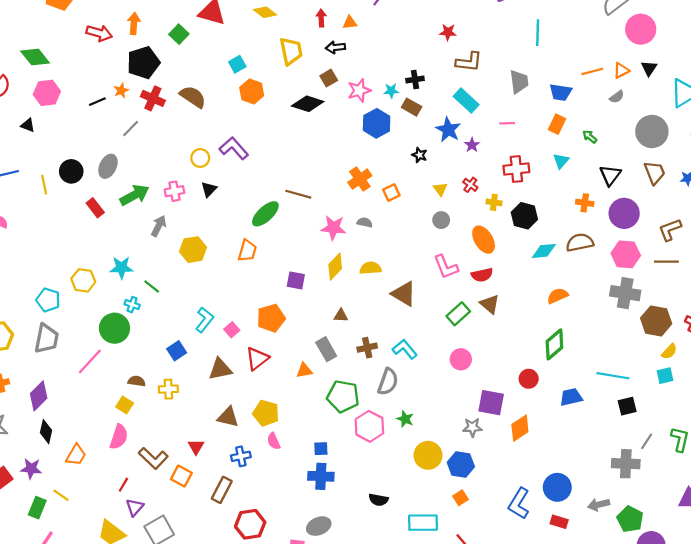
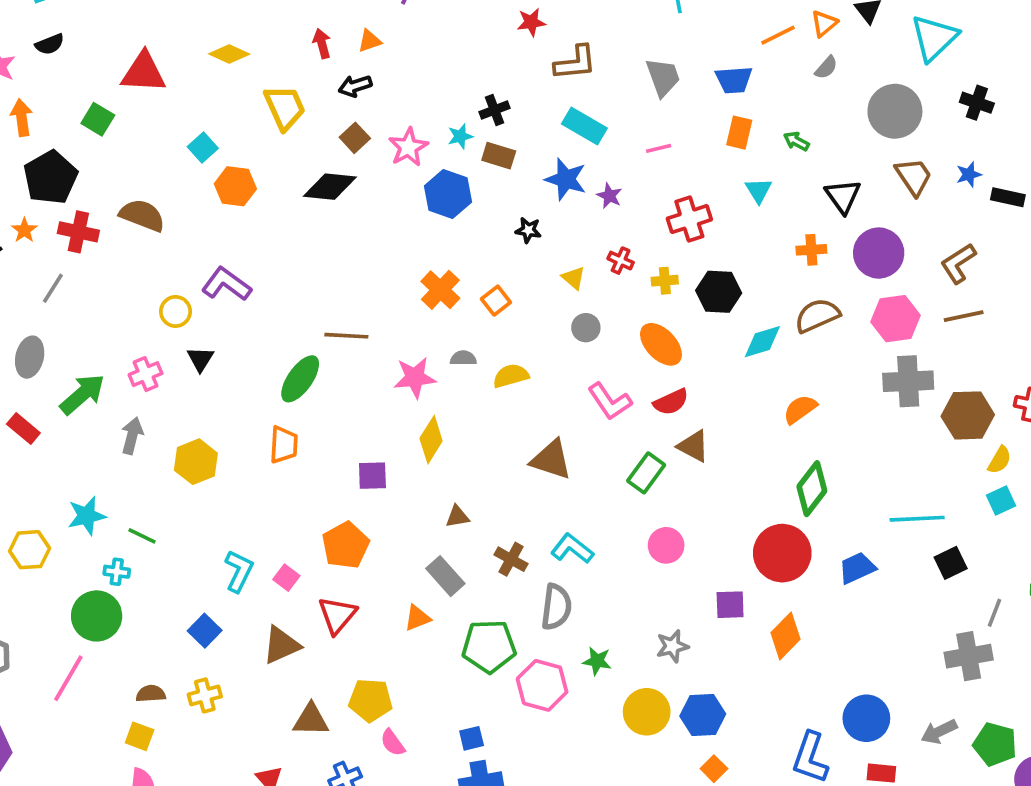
yellow semicircle: (371, 268) -> (511, 376), moved
brown cross: (367, 348) -> (511, 559), turned -36
red circle: (529, 379) -> (782, 553), size x1.8
purple square: (491, 403) -> (730, 605), size x0.7
gray star: (472, 427) -> (672, 646), moved

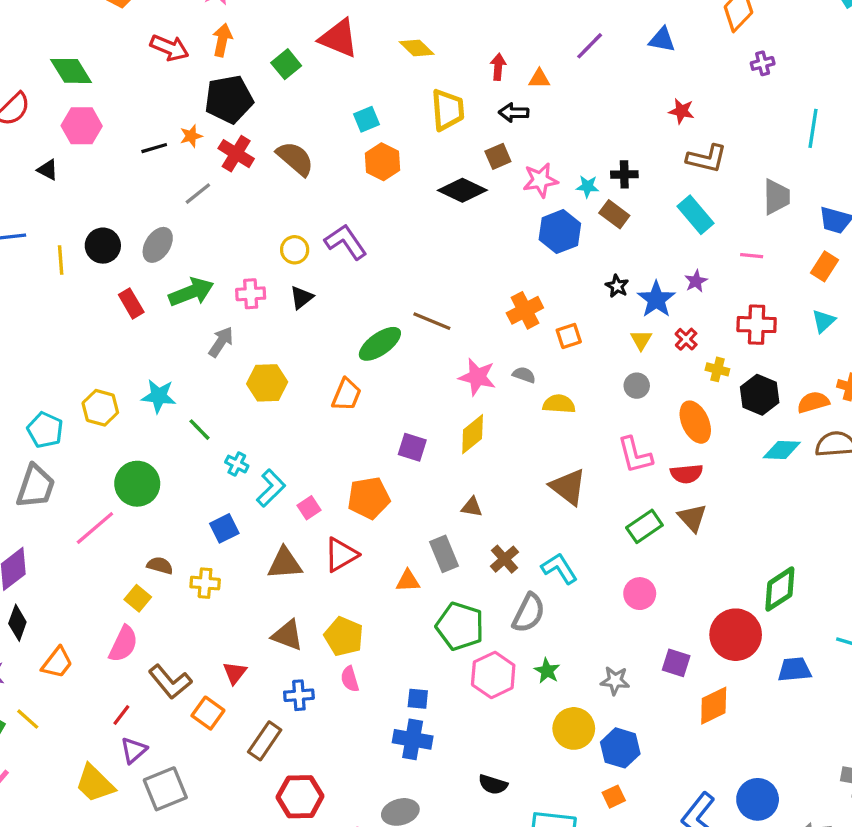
blue star: (566, 179) -> (656, 299), moved
orange semicircle: (800, 409) -> (813, 402), moved
cyan cross: (117, 572) -> (237, 464), moved

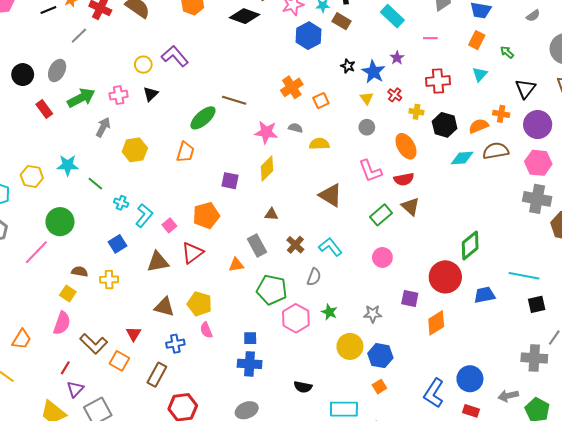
gray semicircle: (529, 613) -> (314, 277), size x0.7

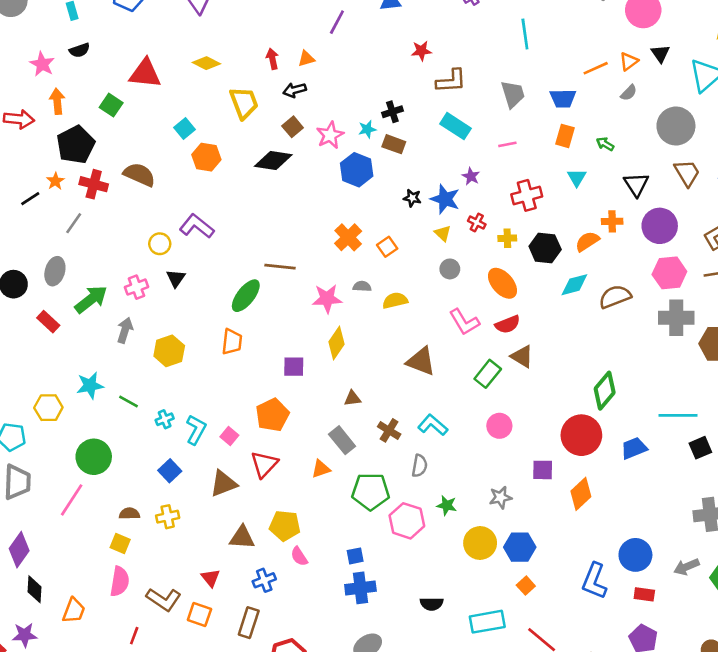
brown semicircle: (496, 151) -> (615, 297), moved
cyan cross: (121, 203) -> (165, 419), turned -32

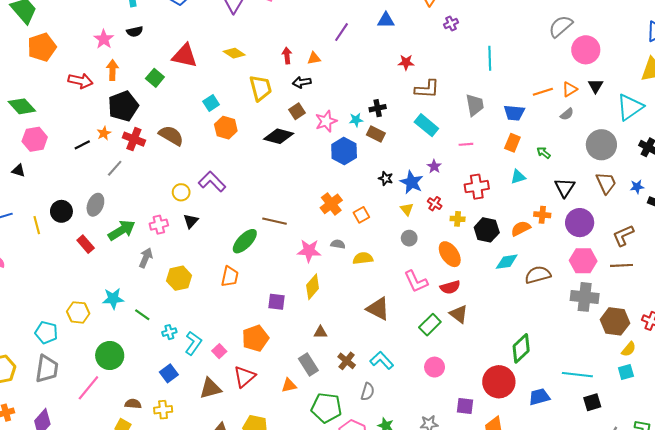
cyan triangle: (577, 177) -> (518, 177), turned 35

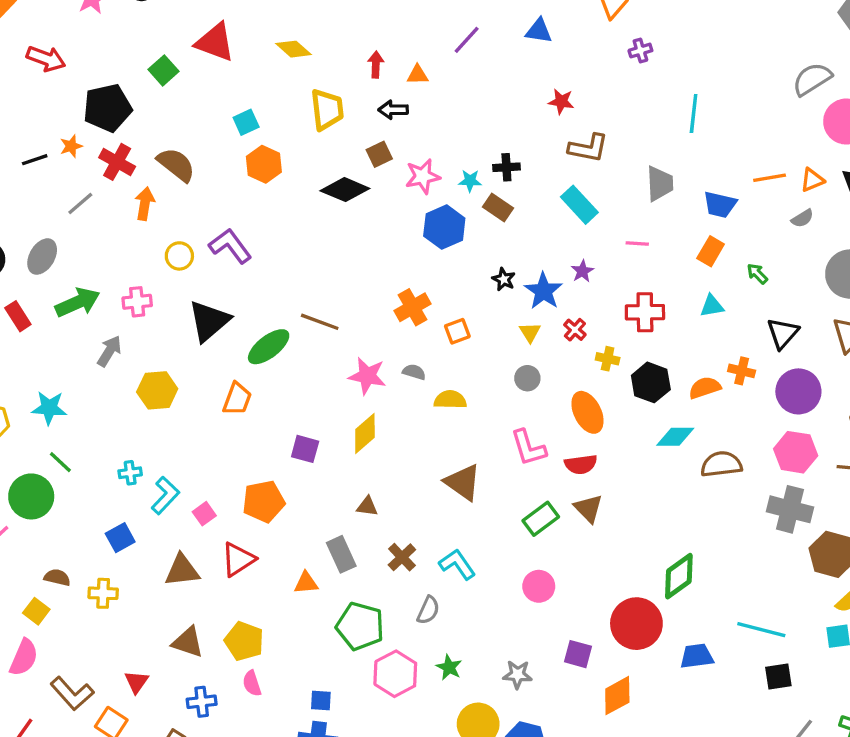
orange arrow: (112, 70) -> (145, 204), moved
black triangle: (191, 221) -> (209, 321), moved, size x1.8
green line: (142, 315) -> (60, 462), moved

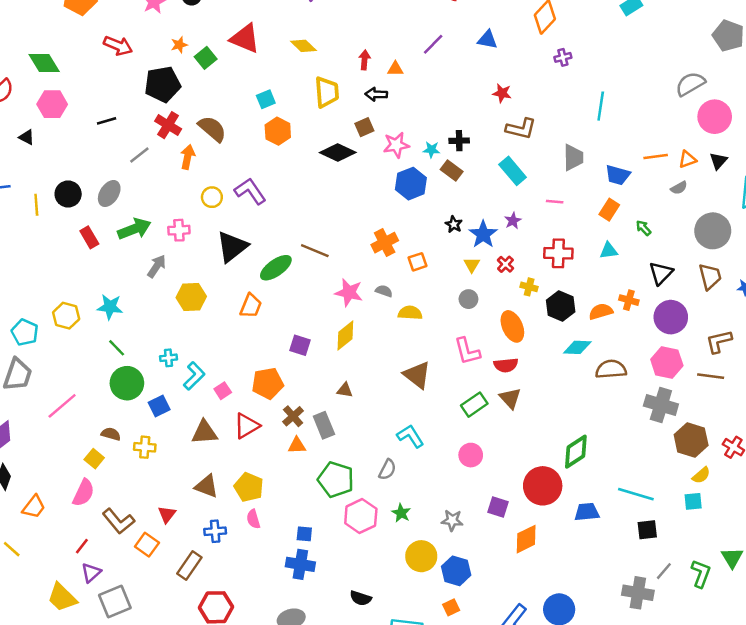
orange star: (71, 146) -> (179, 45), moved
green circle: (31, 496) -> (127, 383), moved
brown cross: (402, 557) -> (293, 416), moved

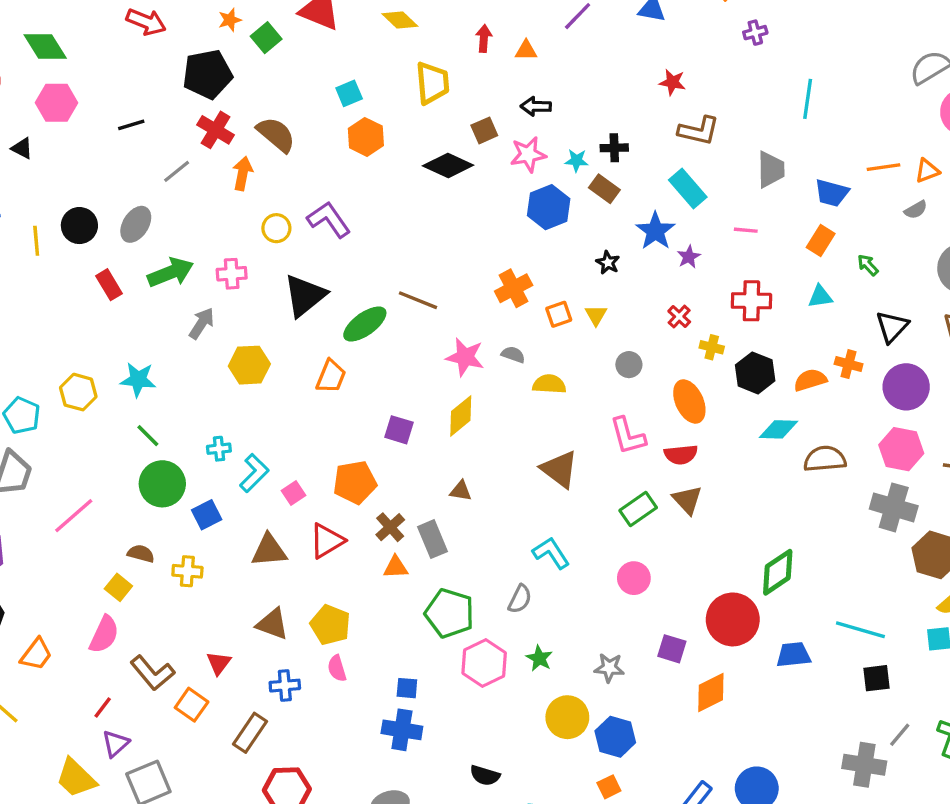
black arrow: (376, 94) -> (536, 106), moved
blue star: (483, 234) -> (655, 231), moved
yellow triangle: (472, 265) -> (596, 315), moved

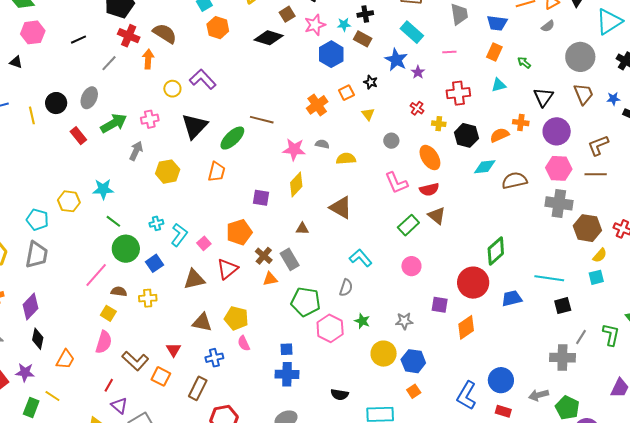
orange square: (559, 314) -> (346, 93), moved
brown triangle: (559, 469) -> (341, 208), moved
pink line: (74, 516) -> (96, 275), moved
purple triangle: (116, 744) -> (119, 406), turned -30

